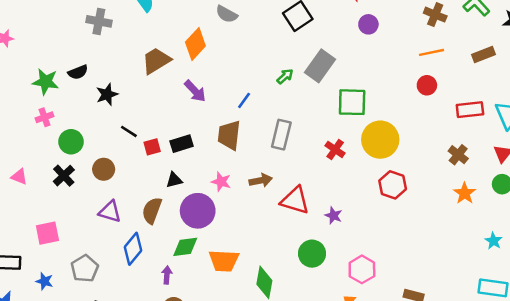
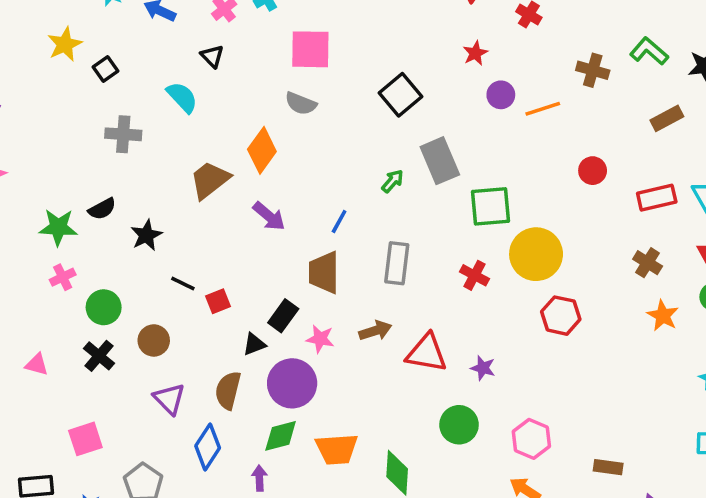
orange line: (432, 52) -> (543, 109), moved
gray rectangle: (320, 66) -> (440, 161), turned -52
black rectangle: (182, 144) -> (283, 316), moved, turned -30
purple triangle: (110, 212) -> (169, 399), turned 35

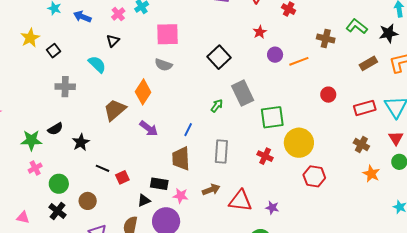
black triangle: (212, 56) -> (113, 41), turned 32
black rectangle: (283, 316) -> (159, 184), turned 66

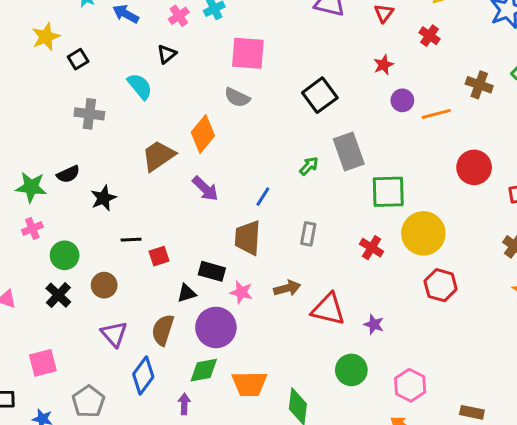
red circle: (328, 95) -> (474, 167), size x1.5
gray rectangle: (221, 151) -> (308, 234), size x0.7
black line: (102, 168) -> (131, 240), turned -32

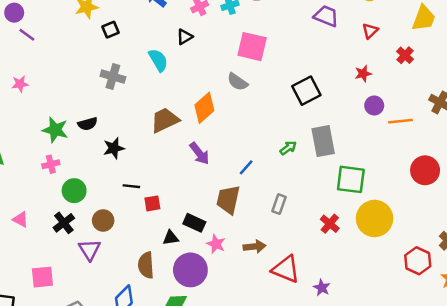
red hexagon: (441, 285) -> (418, 261), moved
brown semicircle: (163, 330) -> (146, 265), turned -30
purple triangle: (114, 334) -> (90, 250), moved

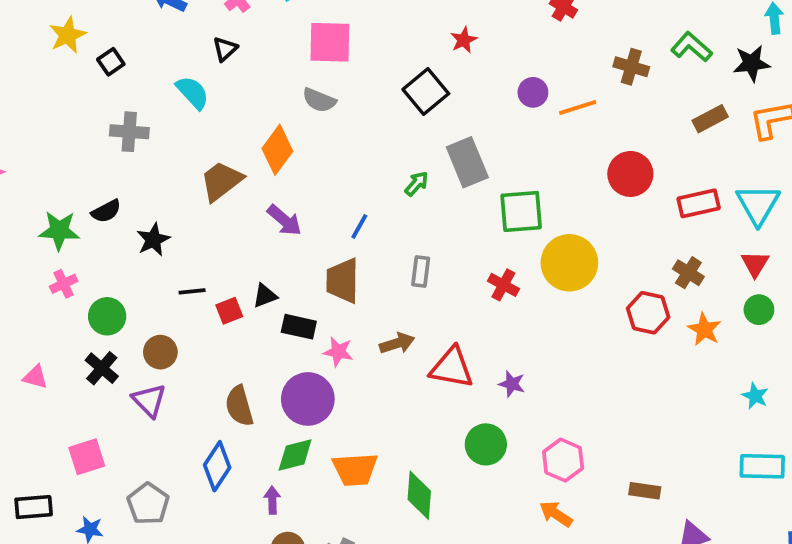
red star: (363, 74) -> (464, 40), moved
black triangle: (171, 238) -> (265, 296), moved

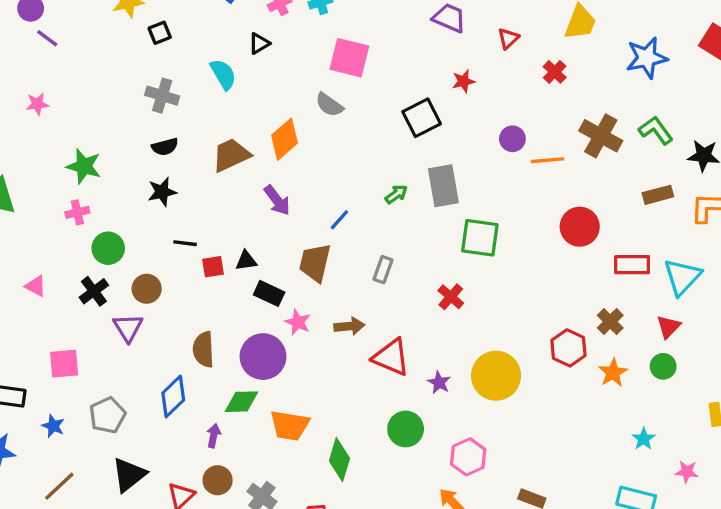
brown cross: (631, 67) -> (601, 136), size x1.4
black semicircle: (106, 211) -> (165, 147), moved
yellow circle: (569, 263) -> (496, 376), moved

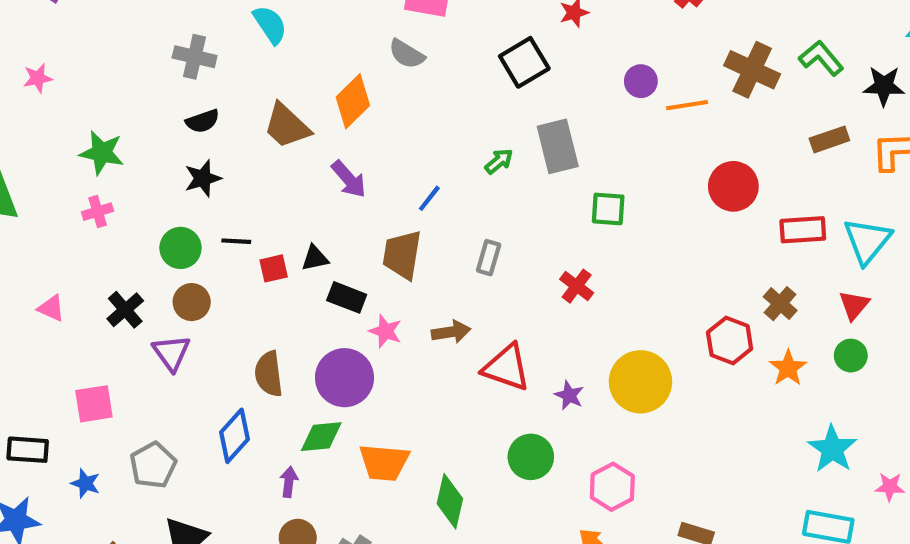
brown trapezoid: (231, 155) -> (287, 126), turned -108
green square: (480, 238) -> (608, 209), size x0.7
green circle: (108, 248) -> (180, 248), moved
cyan star: (644, 439) -> (832, 449), size x1.6

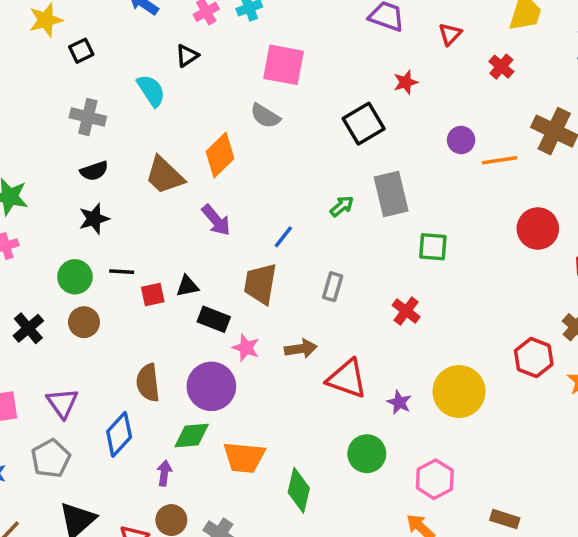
purple triangle: (171, 353) -> (62, 403), moved

